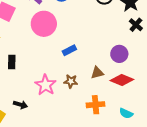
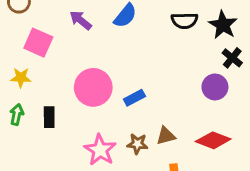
pink circle: (44, 24) -> (93, 87), moved
purple circle: (119, 54) -> (215, 87), moved
brown triangle: (97, 73) -> (166, 136), moved

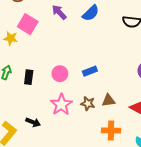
yellow star: (21, 78) -> (11, 38), moved
pink circle: (93, 87) -> (60, 74), moved, size x0.6

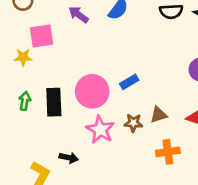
pink square: (28, 24) -> (42, 36), turned -30
pink circle: (60, 74) -> (92, 91), size x1.6
black rectangle: (29, 77) -> (54, 102), size x1.5

